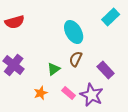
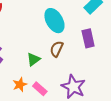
purple rectangle: (106, 70) -> (88, 38), moved, turned 30
pink rectangle: (69, 93) -> (40, 89), moved

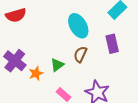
orange star: (20, 85) -> (36, 73), moved

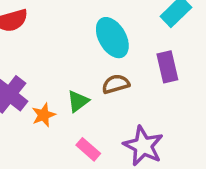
brown semicircle: (80, 54) -> (116, 84), turned 49

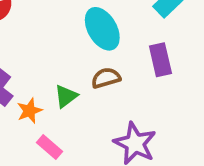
pink rectangle: (88, 149) -> (49, 147), moved

